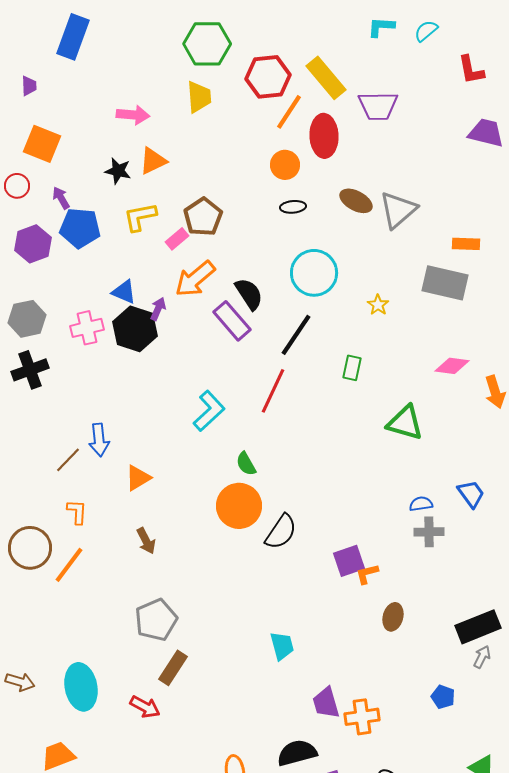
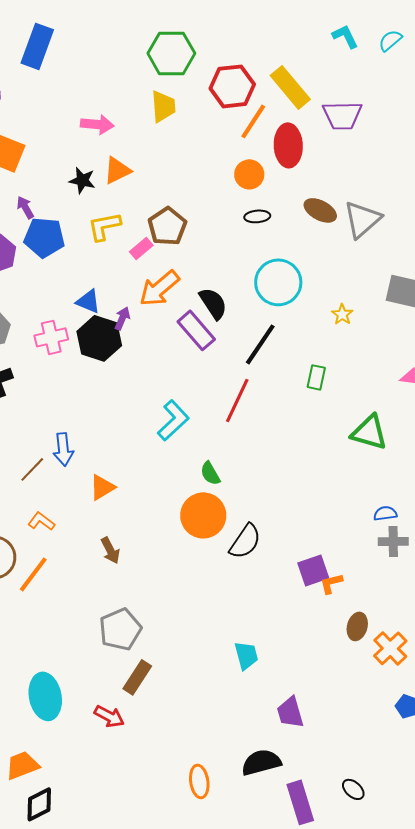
cyan L-shape: (381, 27) -> (345, 36), turned 60
orange L-shape: (77, 512) -> (41, 521), turned -56
orange cross: (362, 717) -> (390, 648), moved, turned -36

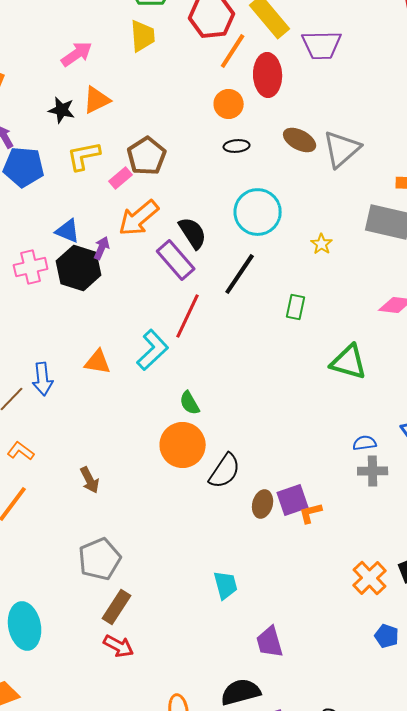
pink arrow: (97, 124) -> (77, 54), turned -40
red line: (237, 400) -> (188, 316), moved
orange triangle: (102, 487) -> (98, 362), moved, turned 40
brown ellipse: (357, 626) -> (263, 504), moved
red arrow: (109, 716) -> (119, 646), moved

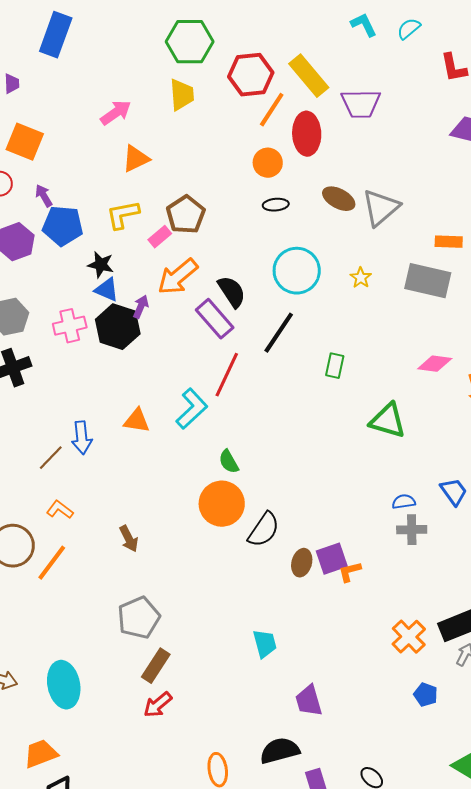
black star: (62, 110) -> (101, 265), moved
yellow star: (322, 244) -> (361, 278), moved
red arrow: (119, 646) -> (158, 705), turned 112

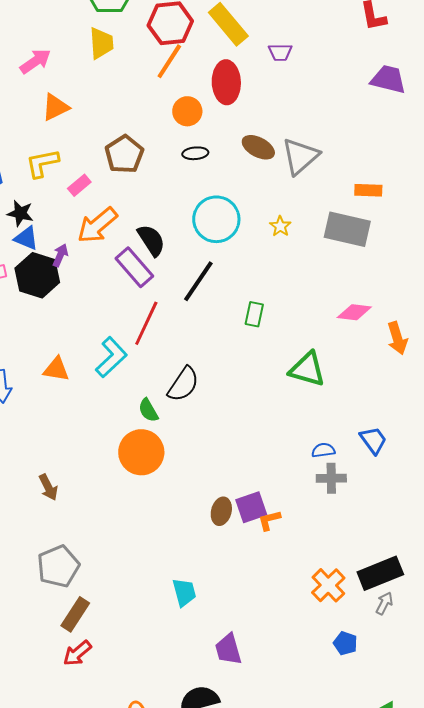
purple trapezoid: (361, 104) -> (280, 52), size x0.6
orange line: (272, 110) -> (169, 61), moved
brown pentagon: (186, 215) -> (124, 154), moved
black semicircle: (264, 530) -> (183, 384), moved

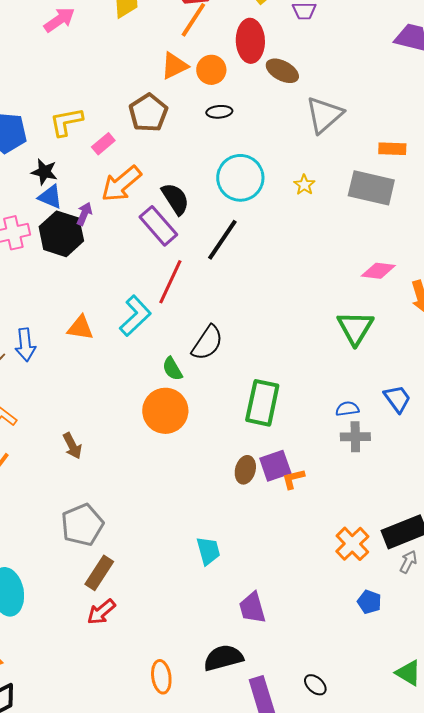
orange triangle: (55, 107) -> (174, 66), moved
brown ellipse: (258, 147) -> (282, 71), moved
green rectangle: (254, 314) -> (262, 403), moved, size x1.8
green triangle: (307, 369) -> (355, 328), moved, turned 45

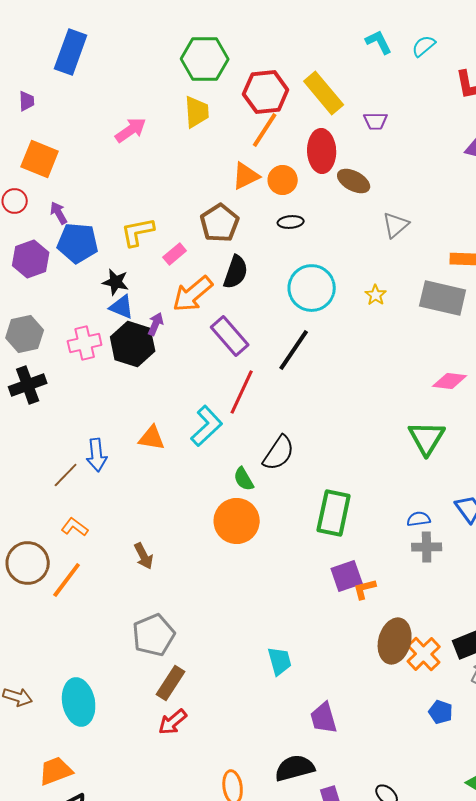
gray triangle: (324, 115) -> (396, 225), size x0.7
black semicircle: (175, 199) -> (236, 272), moved, turned 52
brown ellipse: (245, 470) -> (395, 641), moved, size x1.6

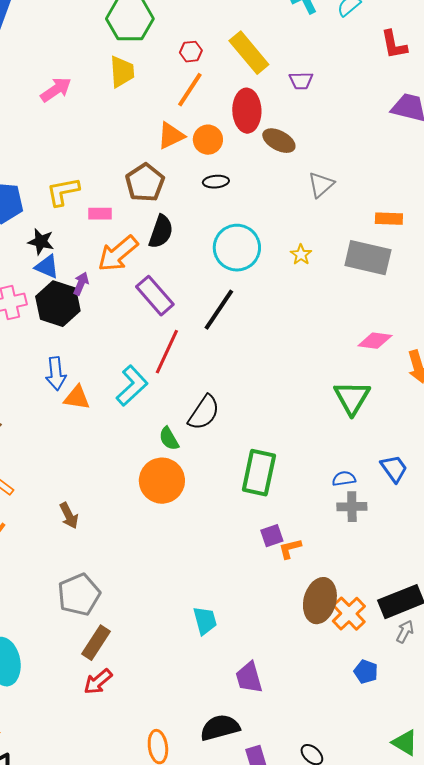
red hexagon: (266, 92) -> (191, 52), size x0.5
pink rectangle: (175, 254) -> (100, 214), turned 40
blue arrow: (97, 455) -> (56, 374), moved
purple square: (347, 576) -> (272, 536), size x0.7

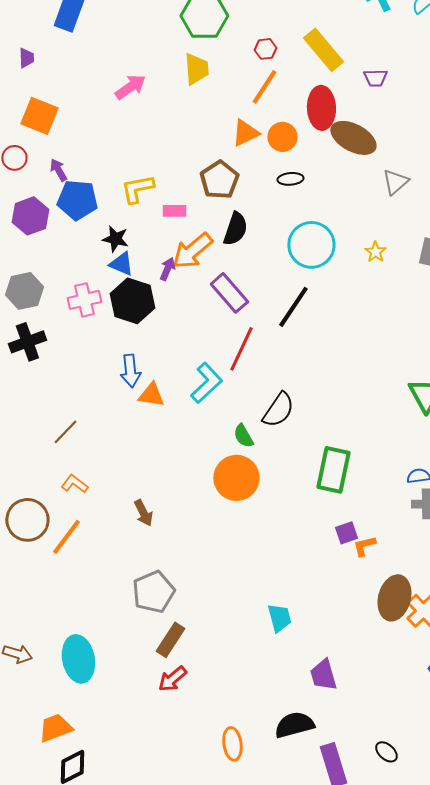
brown ellipse: (279, 141) -> (353, 138), size x1.4
purple arrow: (81, 284) -> (167, 269), moved

